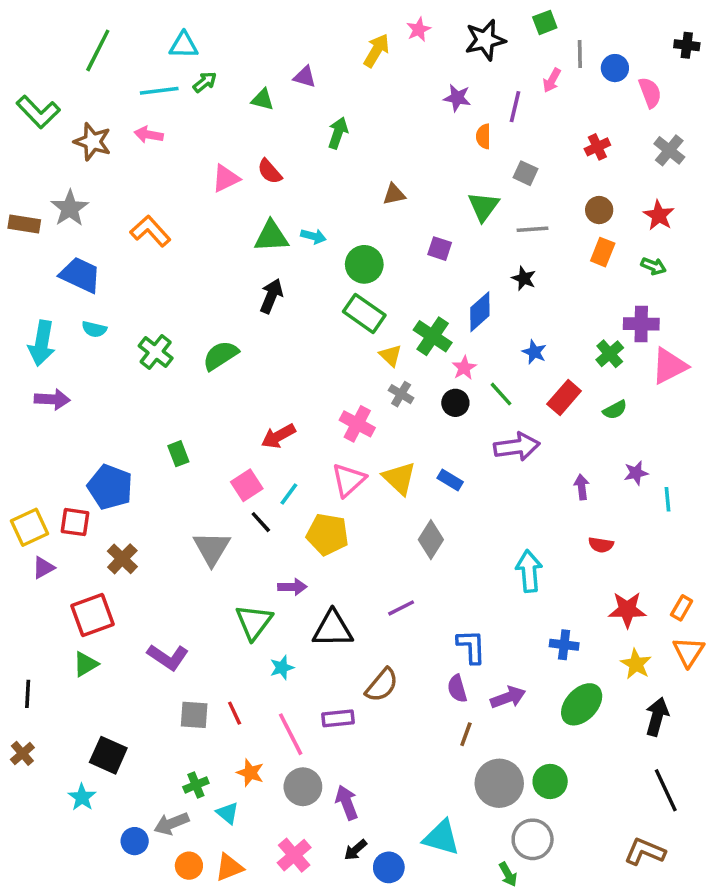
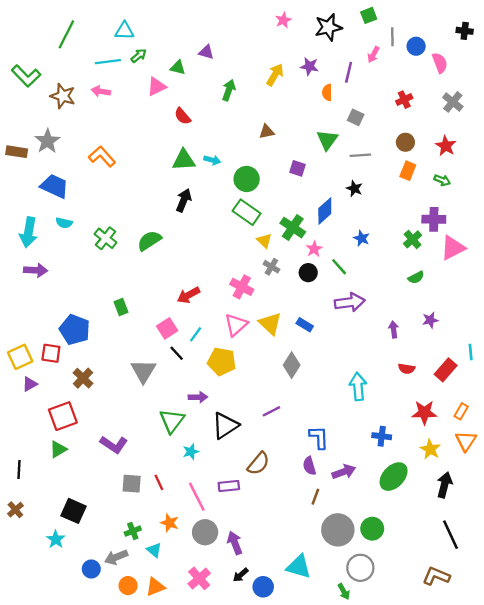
yellow arrow: (377, 50) -> (275, 75), moved
pink triangle: (226, 178) -> (156, 87), moved
red rectangle: (564, 398) -> (446, 370), moved
cyan line: (668, 499) -> (471, 352), moved
black triangle: (333, 629) -> (225, 426), turned -32

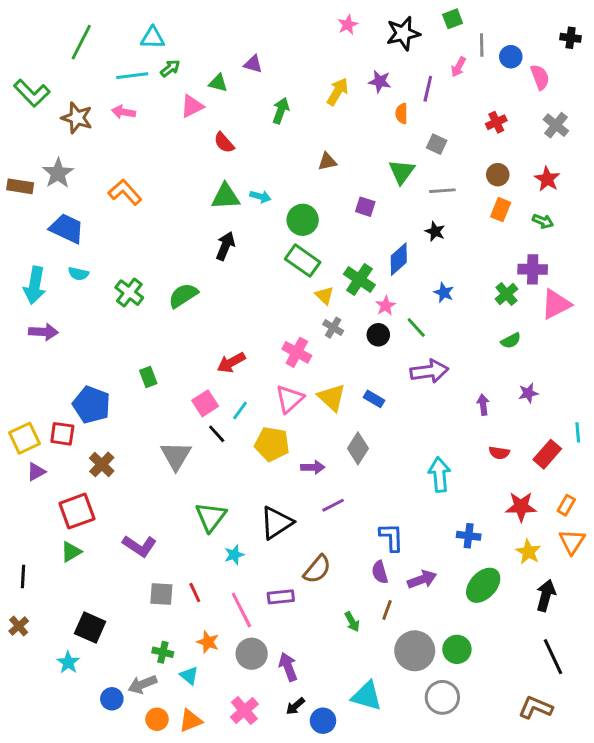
purple arrow: (198, 397) -> (313, 467), moved
green cross: (133, 531) -> (163, 652), turned 35
green arrow: (344, 592) -> (352, 622), moved

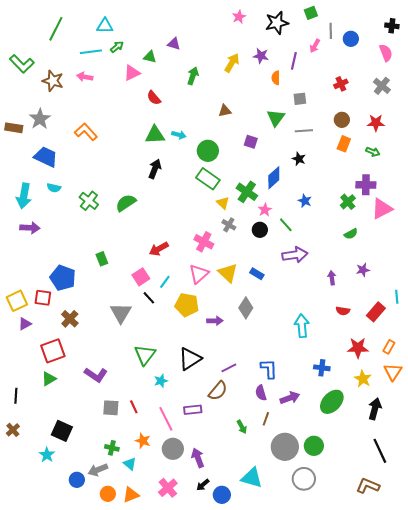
pink semicircle: (540, 77) -> (386, 53), moved
gray square: (437, 144) -> (300, 99), turned -32
red star: (547, 179) -> (376, 123), turned -30
purple line: (333, 505) -> (229, 368), moved

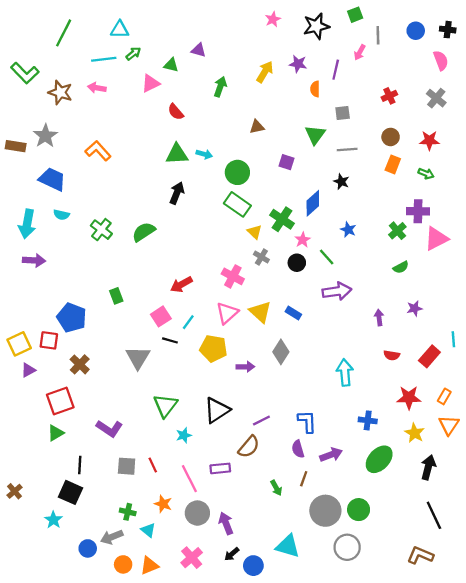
blue circle: (351, 39) -> (416, 31), moved
black line: (149, 298) -> (170, 340), turned -32
black line: (16, 396) -> (80, 465), moved

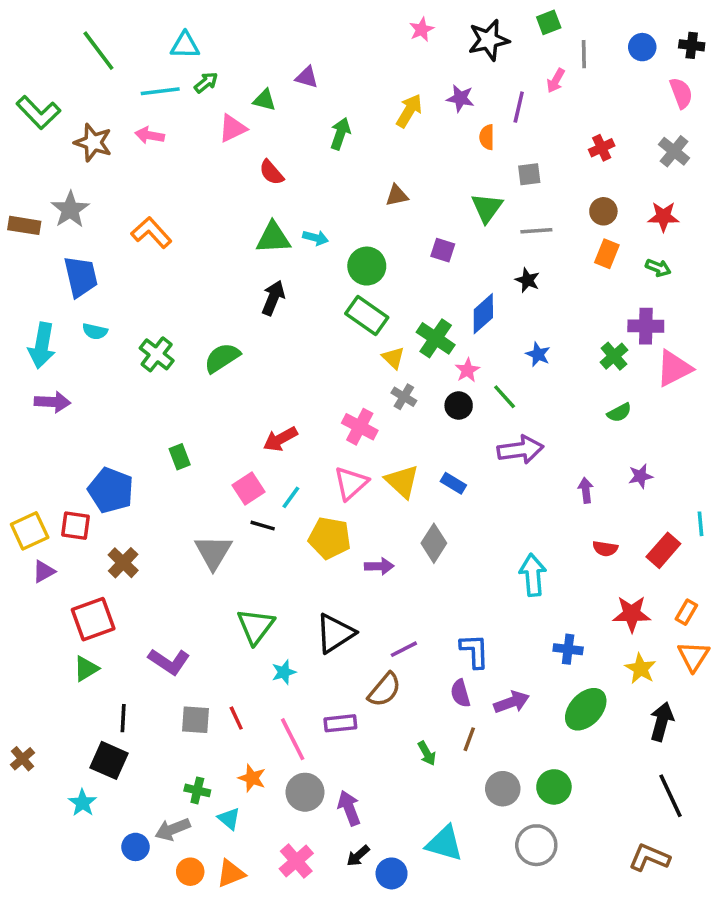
green line: (64, 33) -> (98, 51), turned -64
blue trapezoid: (52, 179) -> (81, 277), turned 52
gray circle: (325, 511) -> (503, 789), size x0.7

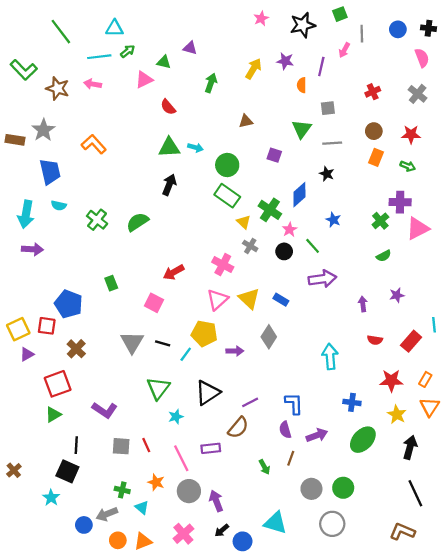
pink square: (248, 489) -> (154, 303), turned -30
cyan line: (291, 497) -> (186, 354), moved
black line: (263, 526) -> (163, 343), moved

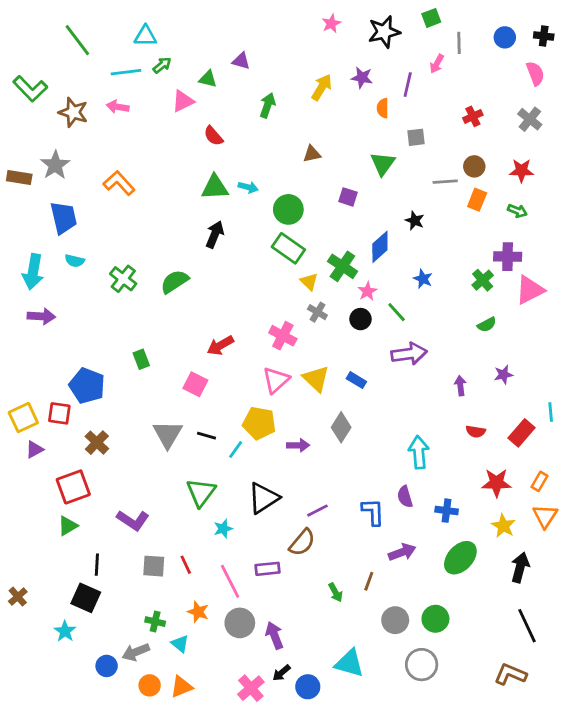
gray line: (332, 143) -> (445, 182), moved
purple semicircle: (285, 430) -> (405, 497), moved
pink cross: (183, 534) -> (251, 688), moved

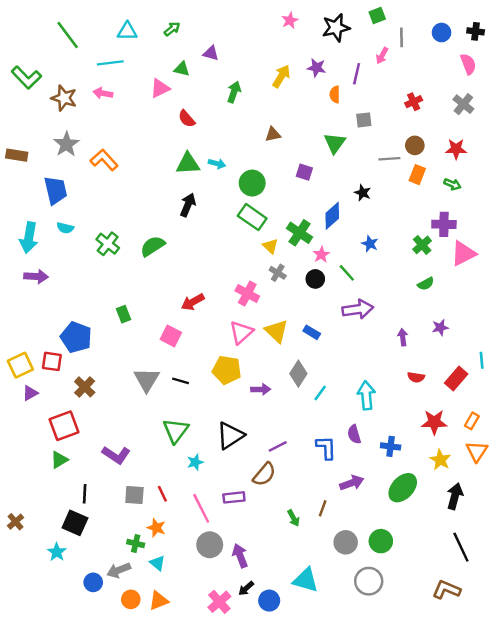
green arrow: (162, 65) -> (172, 29), moved
gray star: (55, 165) -> (66, 144), moved
cyan line: (236, 449) -> (320, 393), moved
orange star: (198, 612) -> (156, 528), moved

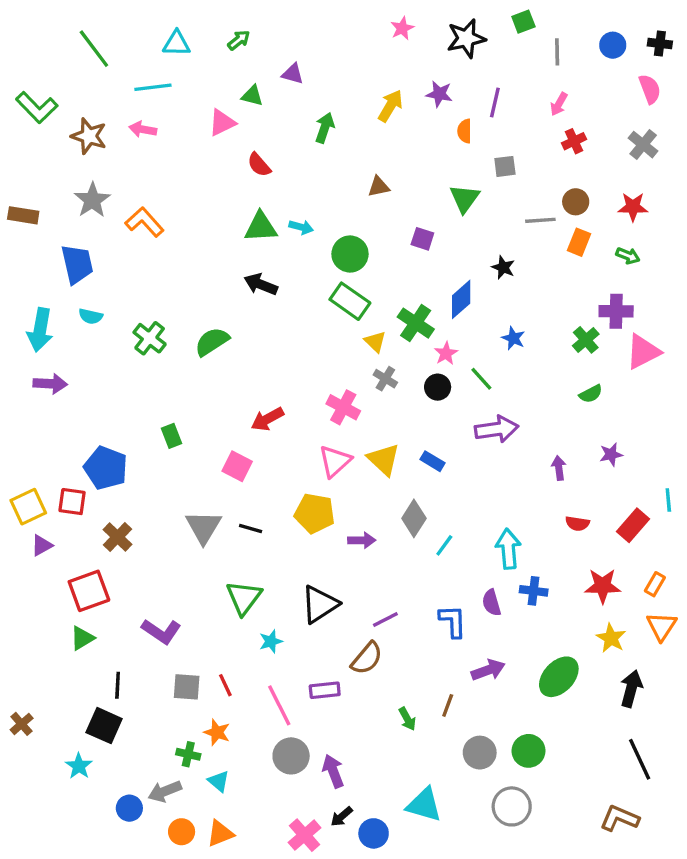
pink arrow: (382, 56) -> (559, 104), moved
black arrow: (188, 205) -> (261, 284), turned -90
blue cross: (391, 446) -> (534, 591), moved

